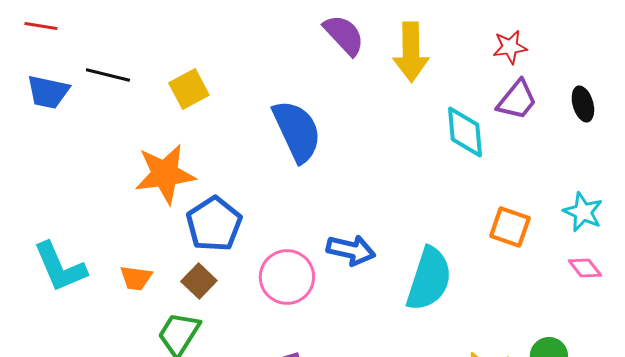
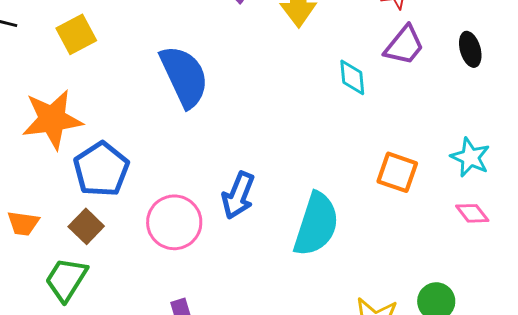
cyan diamond: (465, 132) -> (352, 77), size x0.7
blue arrow: (351, 250) -> (238, 195), turned 99

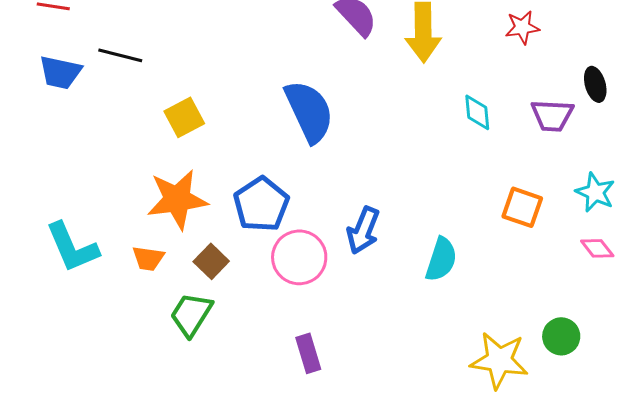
yellow square: (76, 34) -> (184, 117), moved
purple trapezoid: (404, 45) -> (552, 115), moved, turned 54
orange star: (52, 119) -> (177, 199), moved
blue pentagon: (101, 169) -> (261, 204), moved
cyan semicircle: (316, 224) -> (441, 259), size x0.7

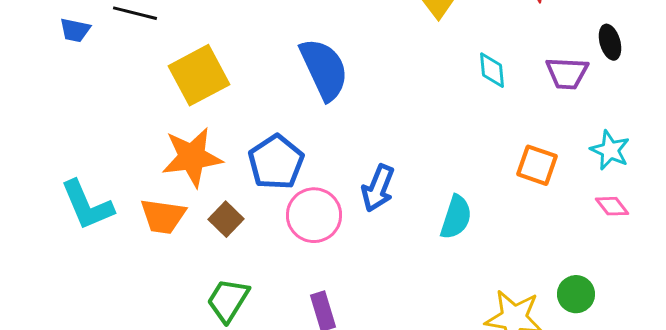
blue trapezoid: (60, 72) -> (75, 30), size x0.7
yellow square: (184, 117) -> (199, 75), size x1.5
orange trapezoid: (148, 258) -> (163, 216), size x1.4
green trapezoid: (191, 314) -> (228, 300), moved

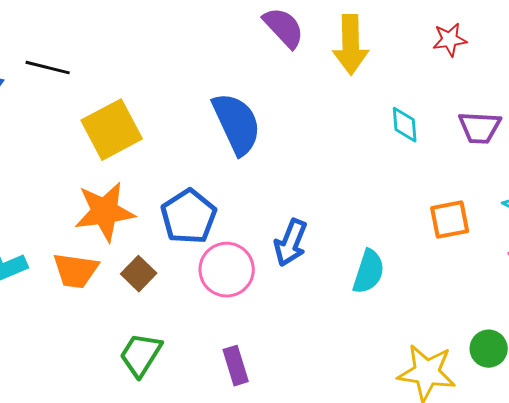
orange square: (537, 165) -> (450, 220), turned -30

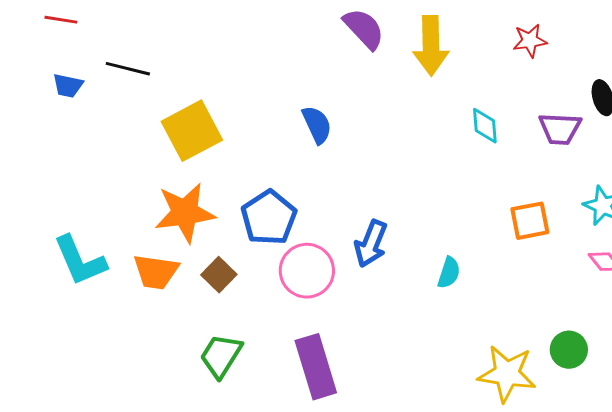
blue semicircle: (237, 124) -> (317, 125), size x0.6
cyan semicircle: (369, 272) -> (449, 273), size x0.7
purple rectangle: (236, 366) -> (316, 367), size x1.6

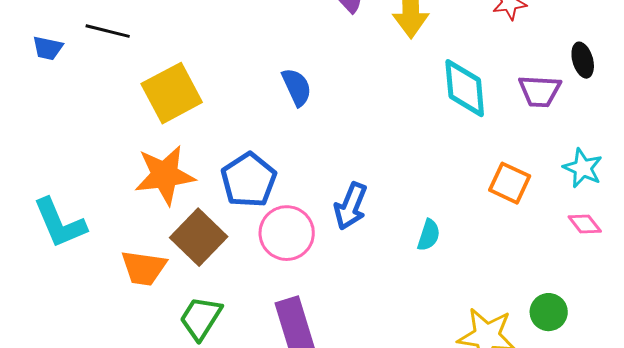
cyan diamond: (485, 126) -> (465, 88), size x1.6
orange square: (530, 221) -> (510, 183), turned 36
orange trapezoid: (156, 272) -> (144, 268), moved
brown square: (219, 275) -> (199, 237), size x1.6

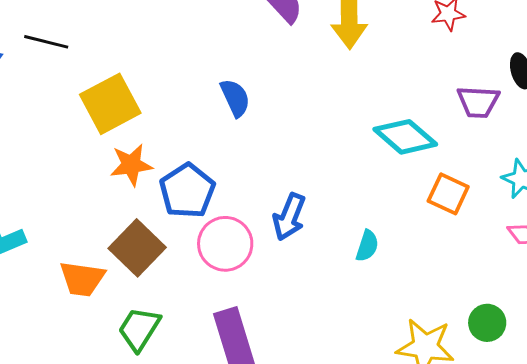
cyan diamond: (465, 88) -> (405, 137), moved, turned -44
orange star: (165, 175) -> (131, 165), moved, size x0.7

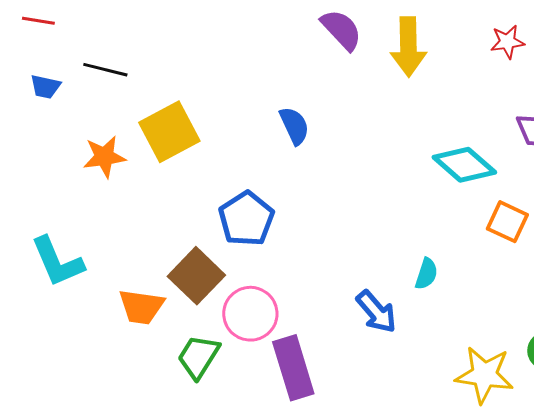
orange star: (131, 165) -> (104, 157), moved
blue arrow: (289, 217) -> (376, 312), moved, turned -63
pink circle: (225, 244) -> (250, 314), moved

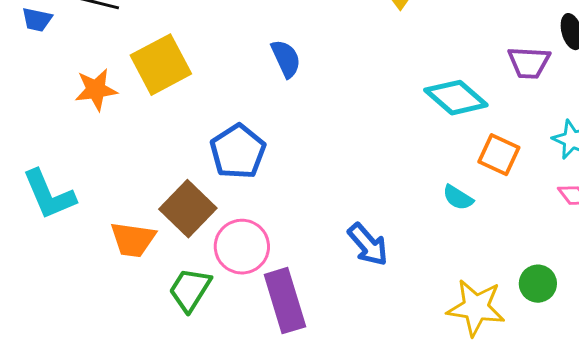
cyan semicircle: (426, 274) -> (458, 198), moved, turned 104

